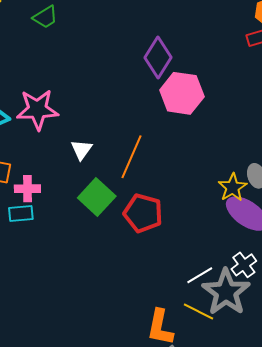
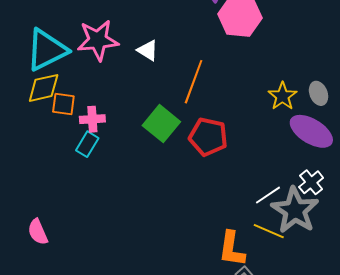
white triangle: (81, 150) -> (148, 50), moved, turned -30
yellow star: (233, 187) -> (282, 96), moved
cyan rectangle: (21, 213) -> (87, 144), turned -50

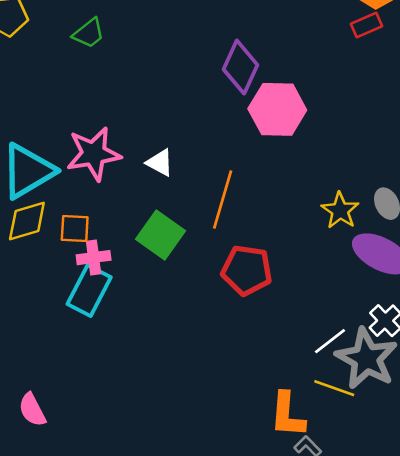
orange square: (63, 104) -> (75, 229), moved
green square: (161, 124) -> (160, 235), moved
cyan rectangle: (87, 144) -> (89, 291), size x1.5

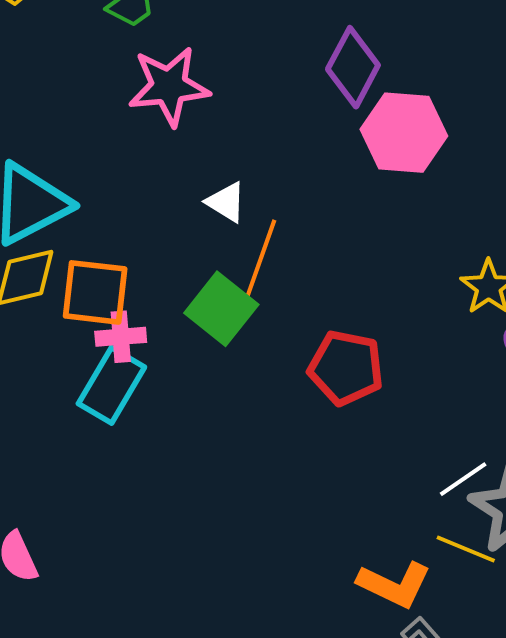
pink star: (94, 154) -> (169, 86), moved
orange line: (223, 199) -> (260, 262), moved
orange square: (75, 229) -> (95, 292), size x1.5
orange L-shape: (287, 415) -> (394, 584), turned -72

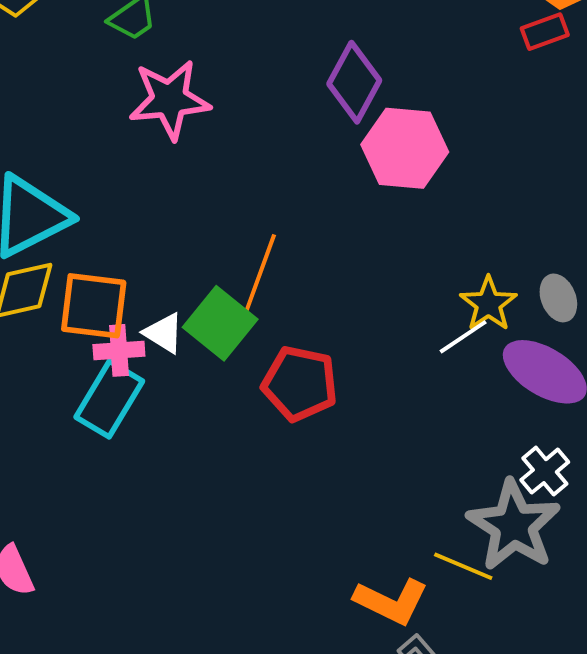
white triangle: (226, 202) -> (164, 333), moved
red pentagon: (346, 368) -> (300, 384), moved
white line: (463, 479) -> (463, 337), moved

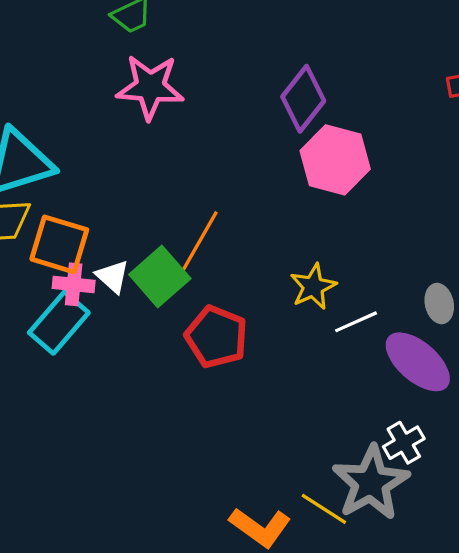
yellow star: (488, 304) -> (313, 287), moved

